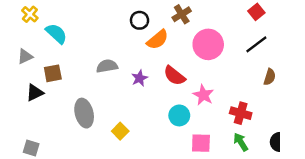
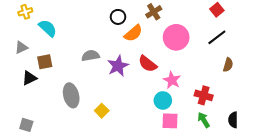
yellow cross: (30, 14) -> (25, 12), turned 32
purple star: (140, 78) -> (118, 66), size x1.5
cyan circle: (179, 115) -> (163, 100), moved

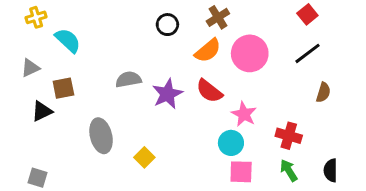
orange semicircle: (133, 33) -> (208, 51), moved

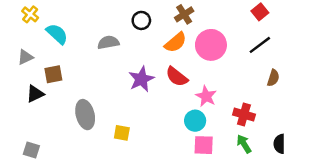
yellow cross: (36, 17) -> (30, 14), turned -35
gray semicircle: (128, 79) -> (108, 42), moved
yellow square: (144, 157) -> (122, 133), turned -35

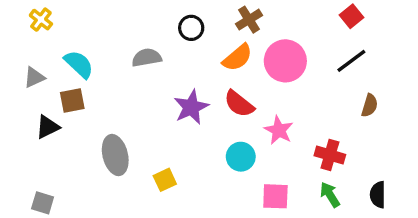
cyan semicircle: (57, 34) -> (79, 64), moved
cyan circle: (195, 121) -> (241, 157), moved
yellow square: (122, 133) -> (165, 180), turned -35

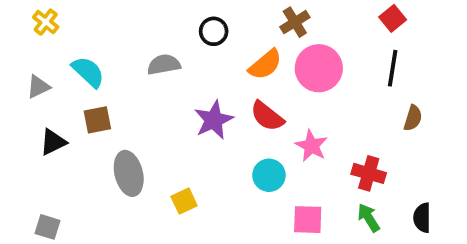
brown cross: (249, 20) -> (295, 22), moved
black line: (351, 61) -> (393, 68), turned -44
brown square: (72, 101) -> (97, 120), moved

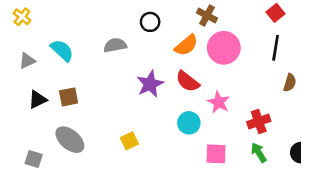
yellow cross: (46, 22) -> (22, 17), moved
brown cross: (295, 22) -> (207, 15), turned -30
brown square: (97, 120) -> (69, 97), moved
gray ellipse: (129, 173) -> (70, 140), moved, turned -36
red cross: (369, 173) -> (259, 122), turned -35

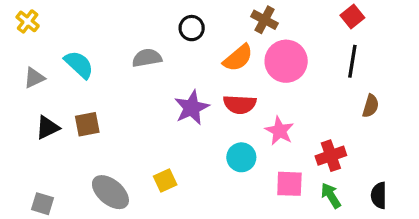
red semicircle: (188, 81) -> (240, 104), turned -35
gray ellipse: (70, 140) -> (110, 192), moved
pink square: (216, 154) -> (289, 184), moved

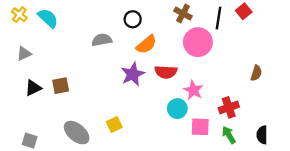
orange semicircle: (238, 58) -> (146, 44), moved
black line: (352, 61) -> (218, 18), moved
cyan semicircle: (79, 65) -> (48, 18), moved
cyan circle: (241, 157) -> (177, 109), moved

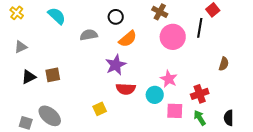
cyan semicircle: (48, 18) -> (57, 16), moved
black line: (218, 18) -> (200, 28), moved
red semicircle: (166, 72) -> (126, 89), moved
gray ellipse: (77, 133) -> (50, 116), moved

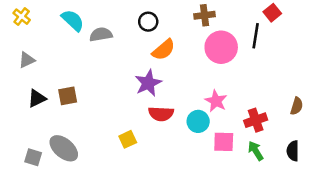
brown cross: (160, 12) -> (204, 15), turned -35
gray semicircle: (89, 35) -> (101, 34), moved
brown semicircle: (224, 64) -> (297, 106), moved

